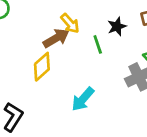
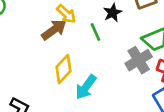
yellow diamond: (42, 67) -> (64, 69), moved

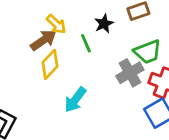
yellow diamond: (64, 69) -> (50, 64), moved

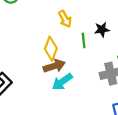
brown arrow: (43, 40) -> (54, 66), moved
yellow diamond: (50, 64) -> (51, 49), turned -40

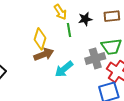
yellow arrow: (65, 19) -> (60, 12), moved
cyan arrow: (62, 82) -> (64, 69), moved

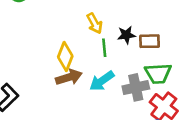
brown rectangle: (112, 16) -> (150, 41), moved
cyan arrow: (64, 69) -> (102, 81), moved

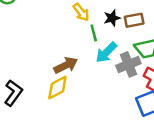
yellow diamond: (65, 57) -> (57, 87), moved, turned 50
cyan arrow: (102, 81) -> (106, 52), moved

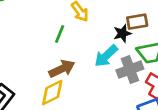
black star: (112, 18) -> (122, 33), moved
green line: (94, 33) -> (60, 34), moved, turned 35

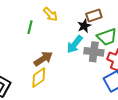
green line: (60, 34) -> (30, 27), moved
gray cross: (130, 70) -> (94, 52), turned 36

